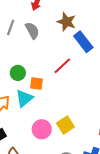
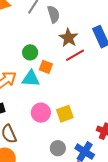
brown star: (66, 22) -> (68, 38), moved
cyan triangle: (24, 98) -> (31, 79), turned 30

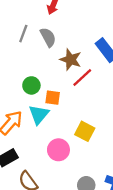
cyan triangle: (31, 79) -> (39, 114), turned -42
yellow square: (65, 114) -> (85, 131), moved, turned -30

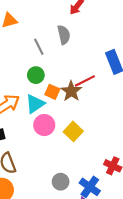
gray line: (23, 34) -> (39, 47), moved, turned -63
brown star: (71, 60) -> (71, 91), moved
pink circle: (58, 150) -> (44, 125), moved

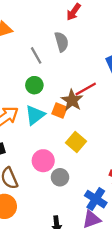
orange square: (52, 92) -> (60, 111), moved
pink circle: (44, 125) -> (43, 161), moved
gray circle: (61, 182) -> (60, 177), moved

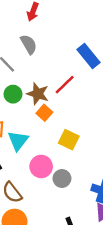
brown star: (72, 100) -> (38, 94), moved
orange square: (60, 111) -> (44, 113), turned 35
cyan triangle: (35, 115) -> (18, 141), moved

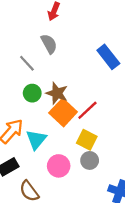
red line: (65, 85) -> (87, 110), moved
orange square: (44, 113) -> (63, 112), size x1.6
gray circle: (62, 179) -> (90, 160), moved

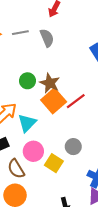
gray line: (27, 63) -> (20, 33), moved, turned -63
yellow square: (87, 140) -> (54, 163), moved
pink circle: (59, 166) -> (33, 151), moved

